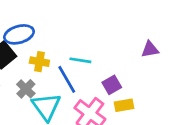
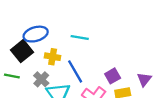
purple triangle: (150, 49) -> (144, 79), moved, turned -42
cyan line: (80, 60) -> (80, 37), moved

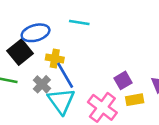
cyan line: (80, 37) -> (79, 23), moved
blue line: (75, 71) -> (65, 75), moved

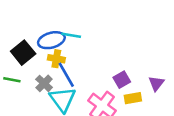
cyan line: (79, 23) -> (71, 35), moved
blue ellipse: (36, 33) -> (51, 40), moved

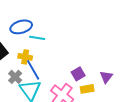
blue ellipse: (51, 40) -> (21, 27), moved

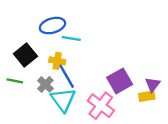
purple square: (78, 74) -> (120, 81), size x1.5
yellow rectangle: (87, 89) -> (147, 96), moved

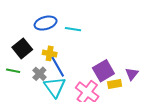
cyan line: (71, 38) -> (73, 29), moved
yellow rectangle: (147, 96) -> (115, 84), moved

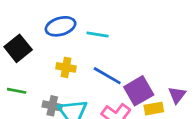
black square: (22, 48) -> (18, 48), moved
blue line: (58, 67) -> (107, 76), moved, turned -30
gray cross: (39, 74) -> (52, 106), moved, turned -32

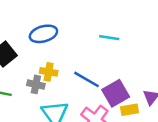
cyan line: (98, 35) -> (109, 38), moved
gray cross: (52, 106) -> (36, 84), moved

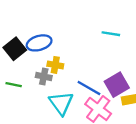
blue ellipse: (43, 34) -> (39, 43), moved
blue line: (86, 79) -> (89, 88), moved

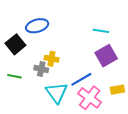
blue ellipse: (39, 43) -> (37, 26), moved
purple square: (117, 85) -> (106, 56), moved
blue line: (89, 88) -> (81, 79), turned -60

